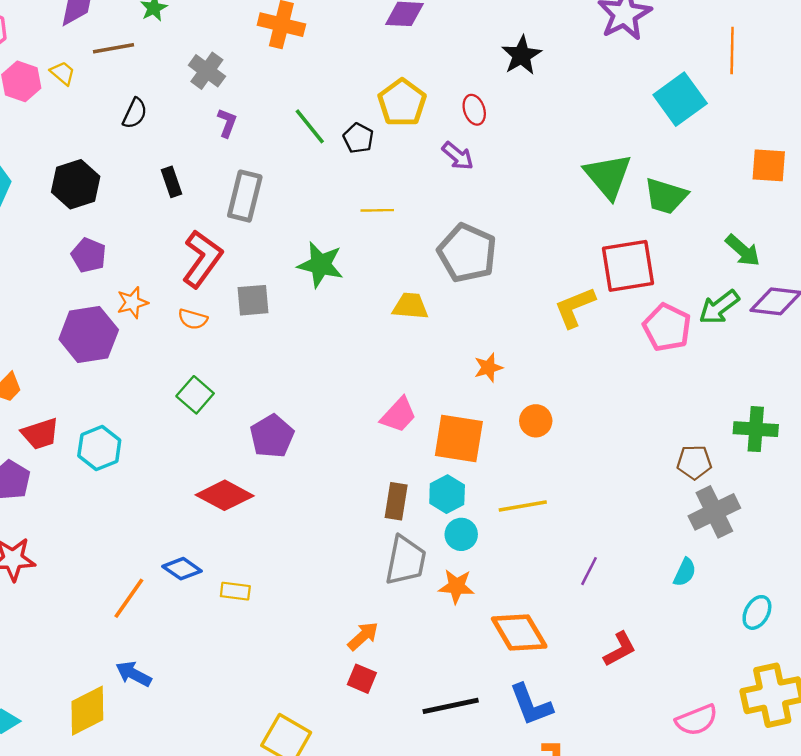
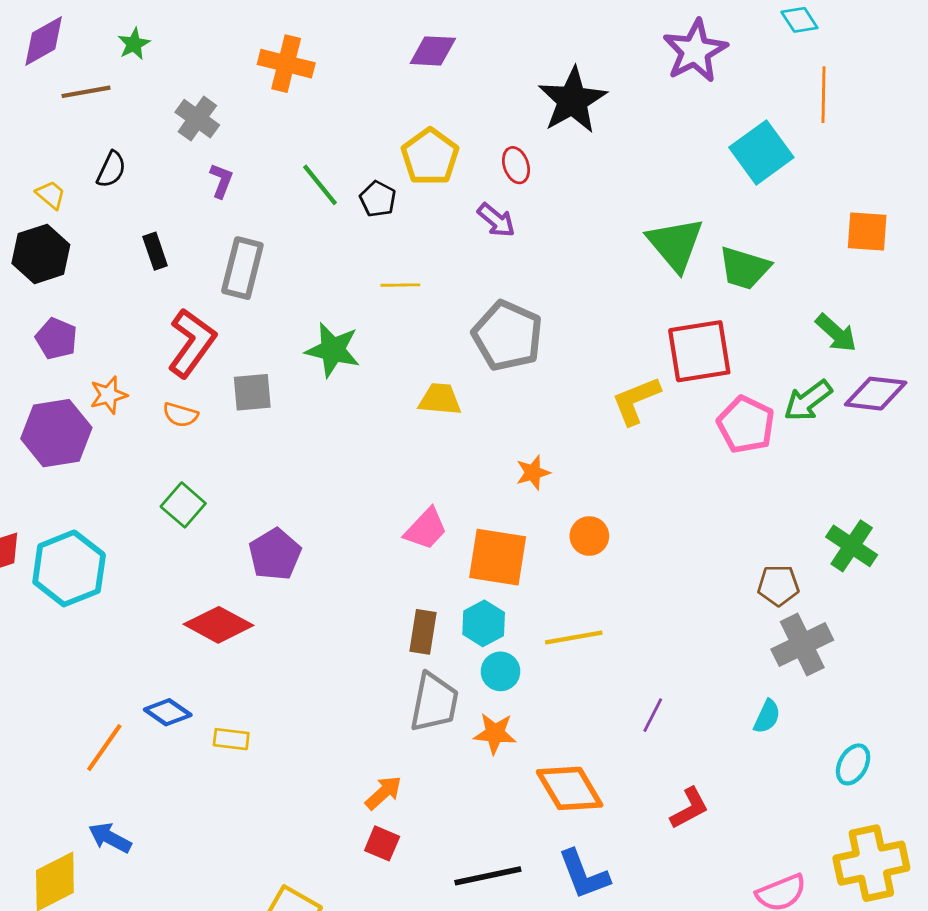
black star: (522, 55) -> (572, 100), size x1.4
yellow trapezoid: (63, 73) -> (51, 195), moved
green cross: (756, 429) -> (852, 546), turned 30
cyan hexagon: (99, 448) -> (69, 568), size x1.4

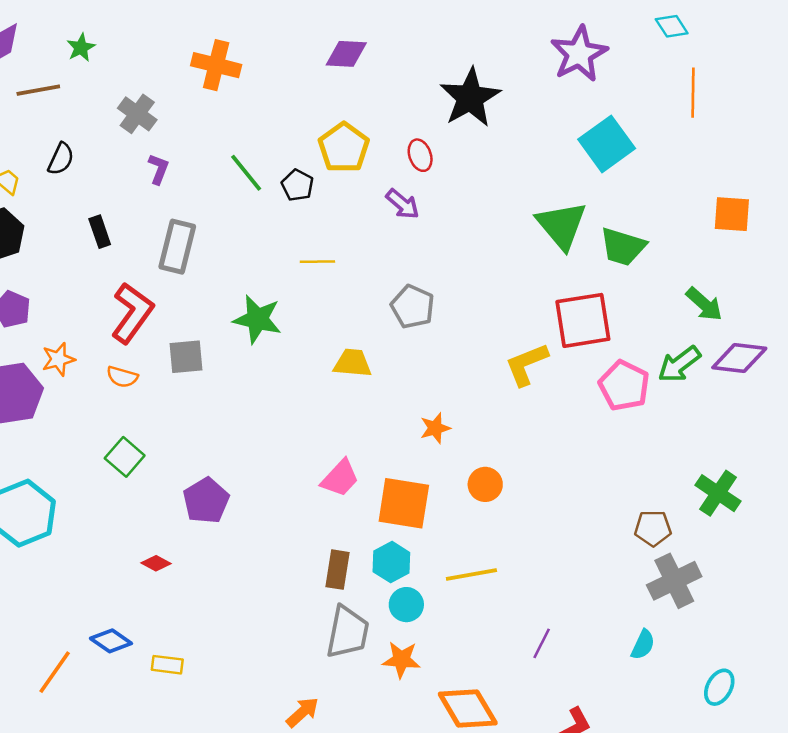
cyan square: (761, 152) -> (607, 144), moved
gray pentagon: (508, 336) -> (413, 307), size x0.7
red diamond: (218, 625) -> (156, 563), size x0.5

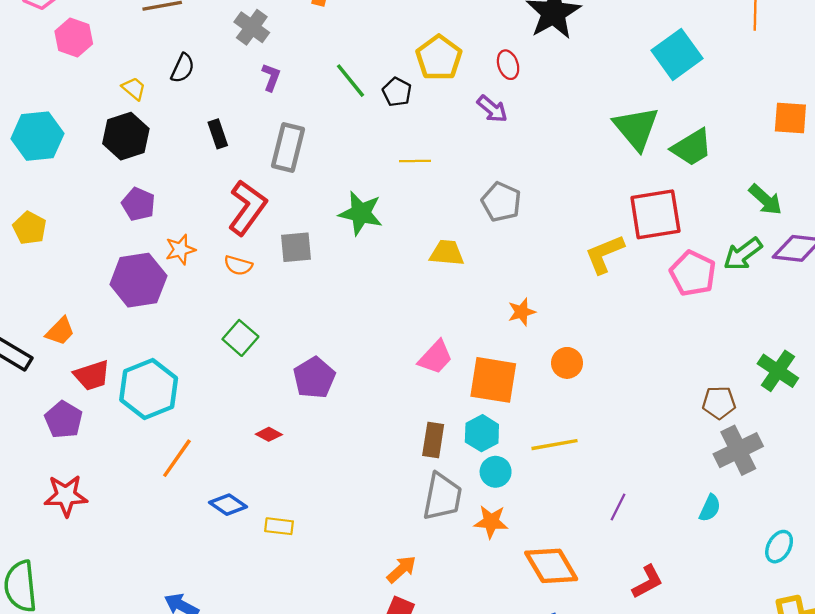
green trapezoid: (623, 247) -> (692, 147), turned -48
orange line: (55, 672) -> (177, 458), moved

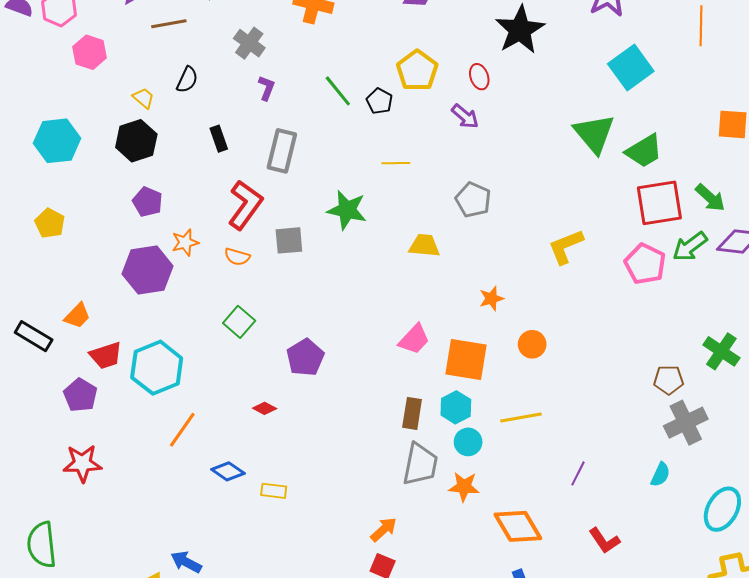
red square: (655, 214) -> (659, 203), moved
cyan ellipse: (779, 547) -> (722, 509), size x1.5
red L-shape: (648, 582) -> (604, 541), turned 84

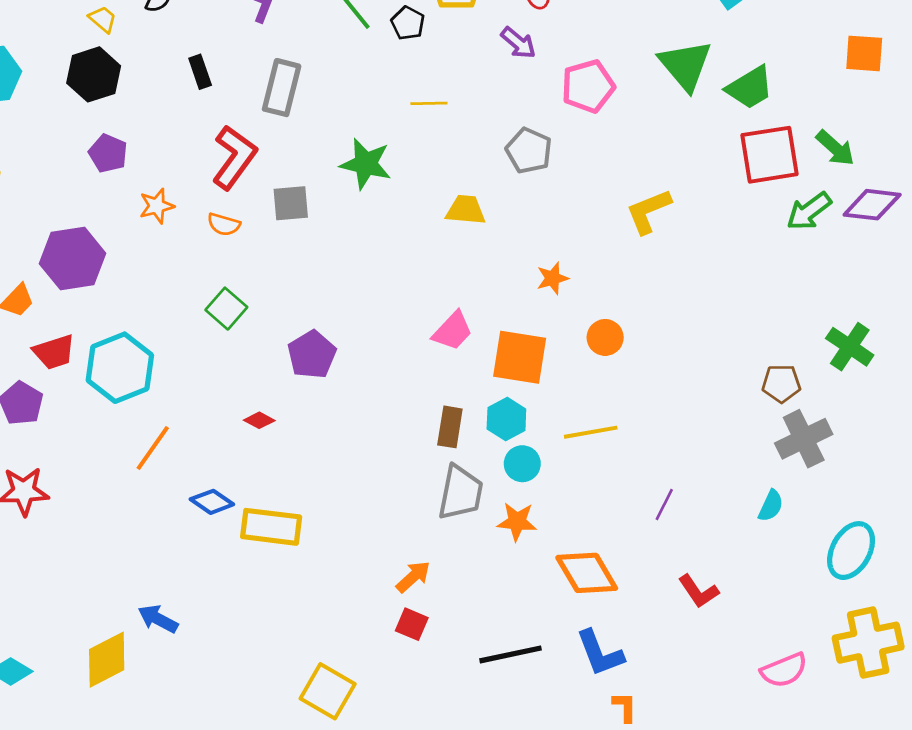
pink pentagon: (645, 264) -> (588, 86), moved, turned 30
purple hexagon: (148, 270) -> (73, 259), moved
yellow rectangle: (274, 491) -> (271, 527), size x1.8

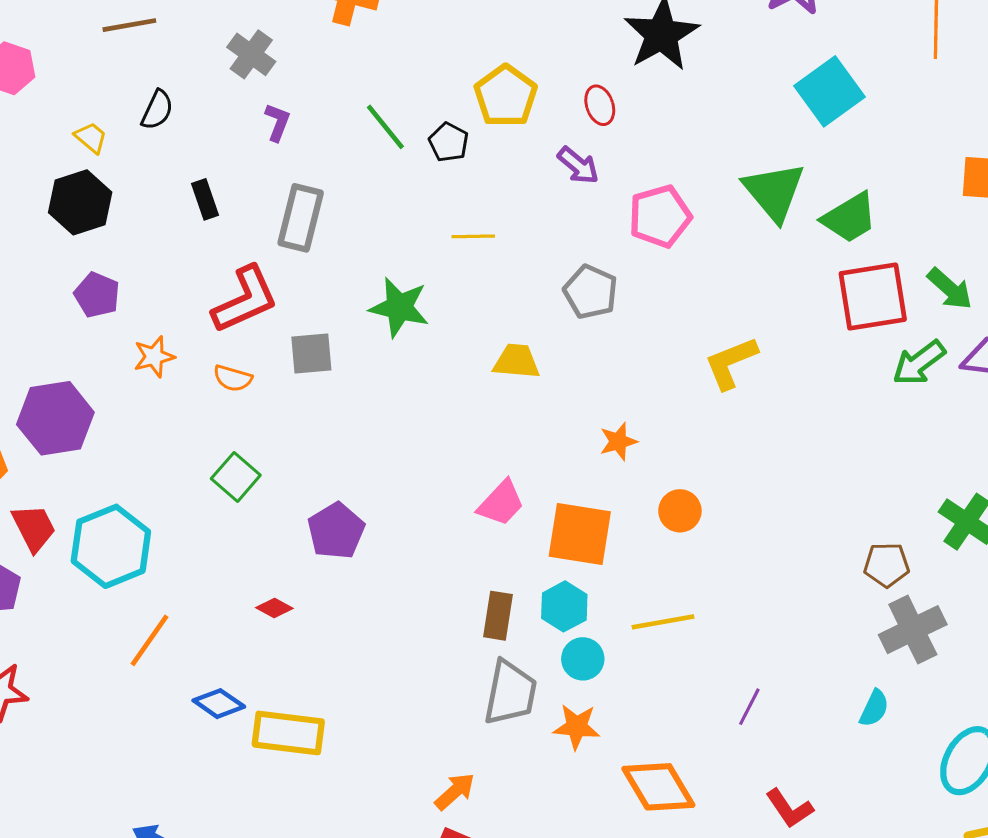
red L-shape: (234, 157) -> (245, 300), turned 30
red trapezoid: (54, 352) -> (34, 528), turned -99

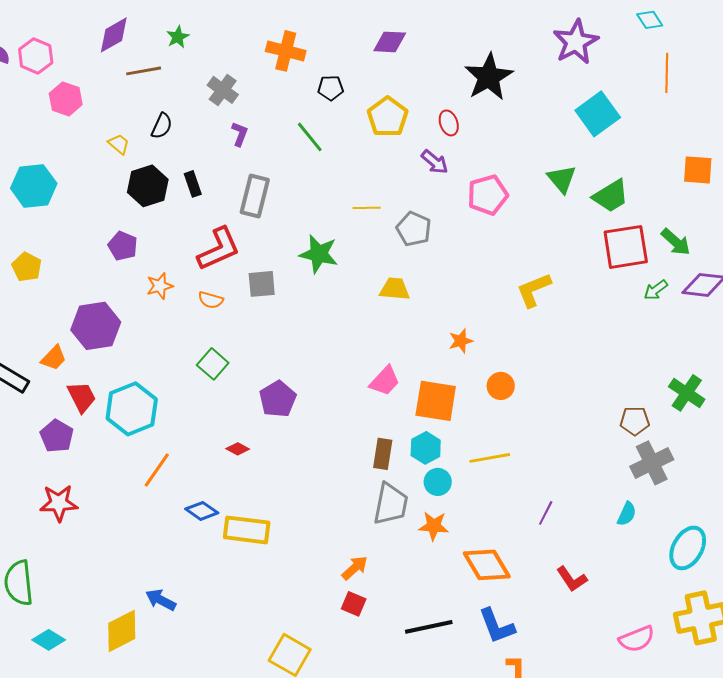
black pentagon: (449, 142) -> (331, 88), moved, turned -30
green triangle: (774, 192) -> (562, 179), size x0.7
black hexagon: (80, 202) -> (148, 186), moved
gray pentagon: (591, 292) -> (414, 229), moved
green arrow: (919, 363) -> (656, 290), size x0.7

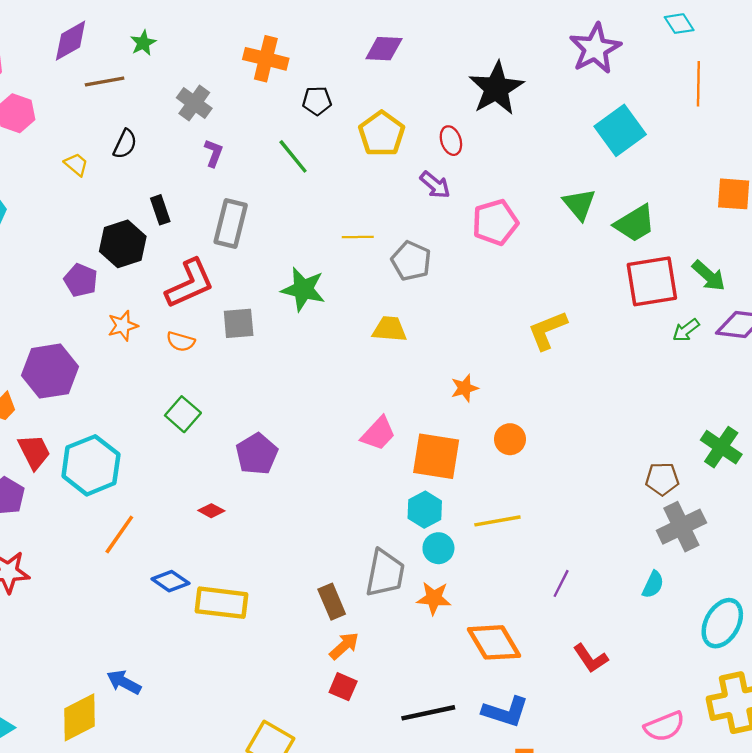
black hexagon: (148, 186) -> (123, 244), moved
brown rectangle: (383, 454) -> (332, 602), moved, turned -32
blue L-shape: (497, 626) -> (505, 712), turned -51

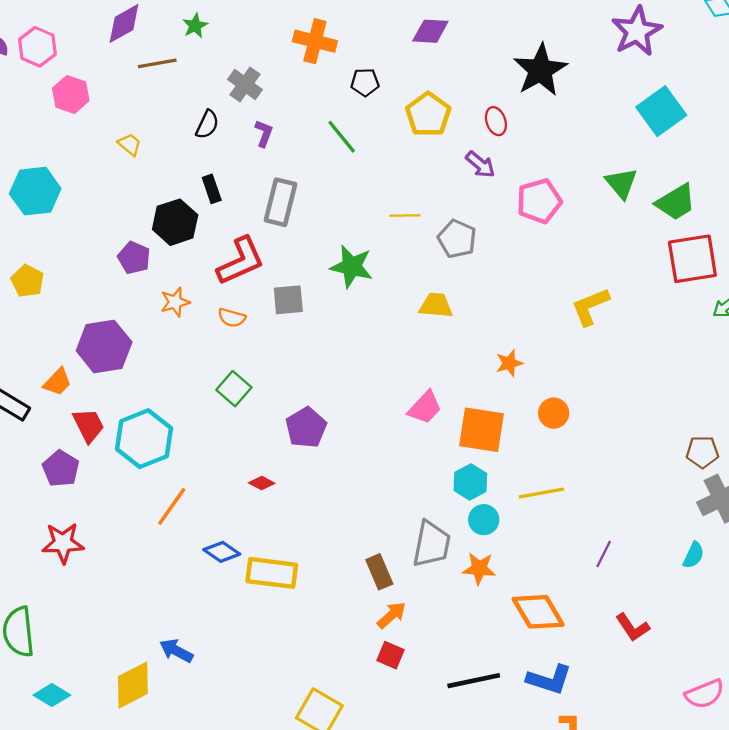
black semicircle: (125, 144) -> (207, 124), moved

